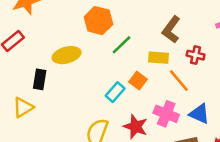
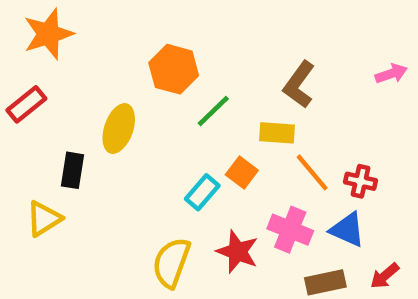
yellow ellipse: (67, 55) -> (119, 129), turned -56
red cross: (196, 55) -> (361, 181), moved

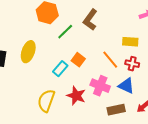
brown L-shape: (299, 85) -> (90, 20), moved
yellow ellipse: (119, 129) -> (28, 52), moved
yellow rectangle: (277, 133) -> (130, 42), moved

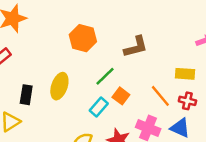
brown L-shape: (90, 20) -> (136, 47), turned -140
green line: (65, 32) -> (105, 76), moved

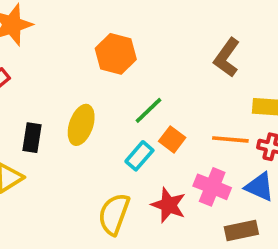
brown L-shape: (136, 47) -> (227, 58), moved, turned 140
orange line: (160, 96) -> (230, 139), turned -45

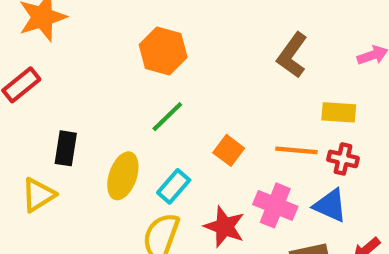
green line: (149, 110) -> (167, 117), moved
yellow ellipse: (81, 125) -> (123, 176), moved
cyan rectangle: (139, 156) -> (174, 186), moved

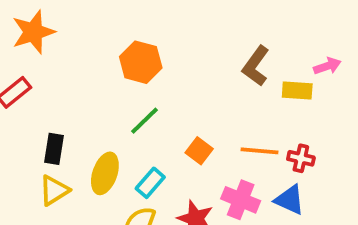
yellow rectangle: (339, 112) -> (297, 90), moved
yellow triangle: (38, 195) -> (54, 190), moved

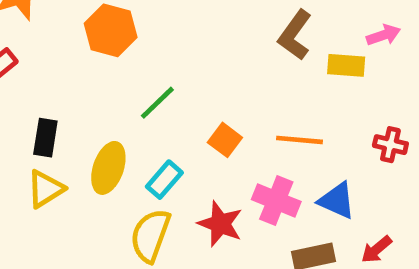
orange hexagon: (141, 62) -> (111, 30), moved
red cross: (301, 158) -> (390, 145), moved

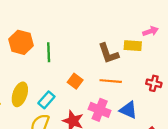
orange hexagon: (111, 30) -> (21, 42), moved
brown L-shape: (295, 35) -> (108, 53), moved, turned -55
green line: (157, 103) -> (49, 52), moved, turned -48

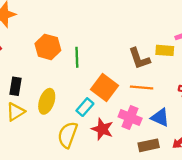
orange square: (75, 81) -> (105, 87), size x1.6
cyan rectangle: (46, 100) -> (85, 107), moved

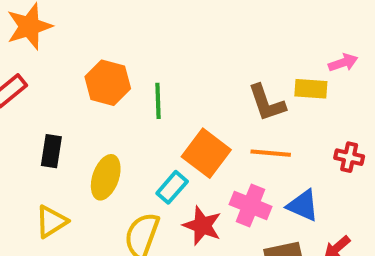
yellow triangle: (15, 112) -> (51, 222), moved

